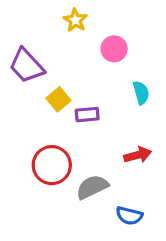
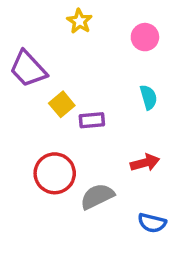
pink circle: (114, 49) -> (145, 37), moved
blue semicircle: (129, 216) -> (152, 223), moved

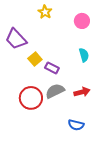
purple rectangle: (92, 120) -> (52, 68), turned 32
gray semicircle: (97, 196) -> (55, 91), moved
blue semicircle: (152, 223) -> (76, 125), moved

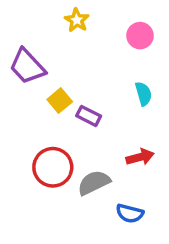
gray semicircle: (55, 91) -> (94, 183), moved

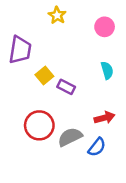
purple trapezoid: (27, 66) -> (20, 50), turned -128
blue semicircle: (130, 213) -> (97, 147), moved, turned -66

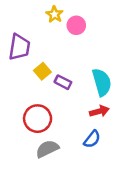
pink circle: (105, 27) -> (76, 25), moved
cyan semicircle: (107, 70) -> (102, 82), moved, size x1.6
gray semicircle: (70, 137) -> (47, 149), moved

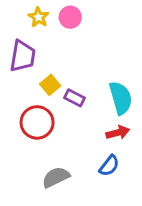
yellow star: (55, 14) -> (39, 17), moved
pink circle: (76, 25) -> (70, 17), moved
red circle: (38, 119) -> (37, 122), moved

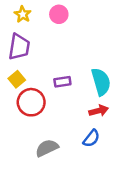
yellow star: (39, 17) -> (23, 14), moved
yellow square: (50, 85) -> (17, 79), moved
purple rectangle: (75, 98) -> (62, 82), turned -35

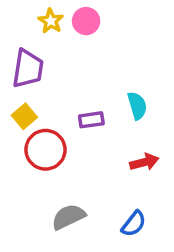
yellow star: (23, 14) -> (51, 21), moved
cyan semicircle: (101, 82) -> (137, 106), moved, size x0.7
blue semicircle: (91, 138) -> (134, 224), moved

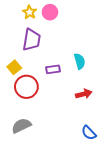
purple trapezoid: (28, 69) -> (32, 40), moved
gray semicircle: (68, 217) -> (21, 126), moved
blue semicircle: (134, 224) -> (89, 133), moved, turned 98

